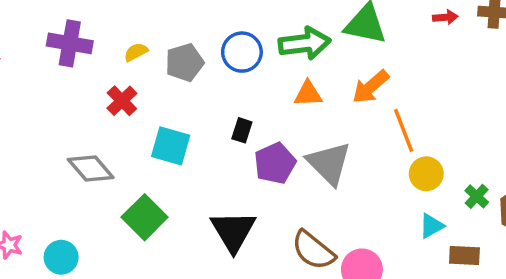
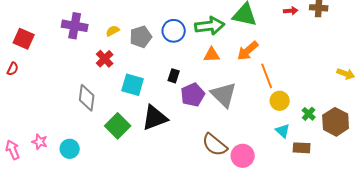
gray diamond: (91, 169) -> (87, 98), turned 48
cyan triangle: (431, 226) -> (283, 131), turned -49
black triangle: (233, 231) -> (155, 118), moved, turned 40

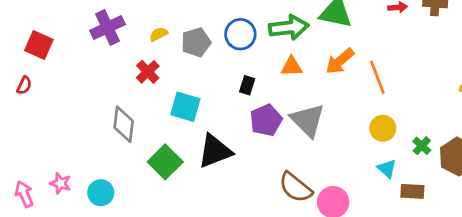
purple cross: (75, 26) -> (107, 28), turned -35
black rectangle: (174, 76) -> (247, 85), moved
orange line: (267, 76) -> (377, 77), moved

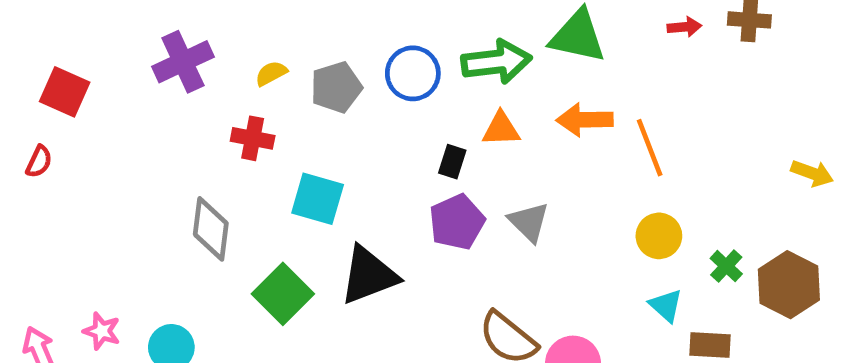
orange arrow: (340, 61) -> (585, 120), turned 40
red cross: (148, 72) -> (253, 138), turned -35
black rectangle: (247, 85) -> (452, 162), moved
gray triangle: (308, 120) -> (529, 222), size x0.7

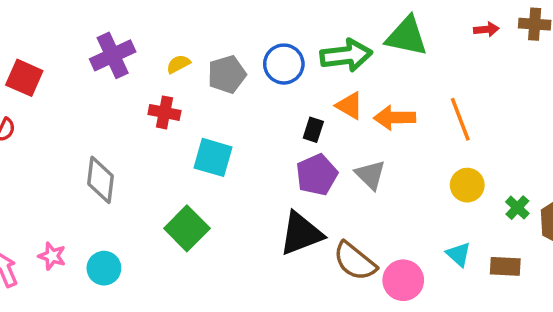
orange arrow: (585, 120) -> (395, 118), moved
orange triangle: (501, 129) -> (350, 106), turned 32
gray diamond: (211, 229) -> (100, 180), moved
black triangle: (369, 275) -> (301, 234), moved
cyan triangle: (666, 306) -> (459, 254), moved

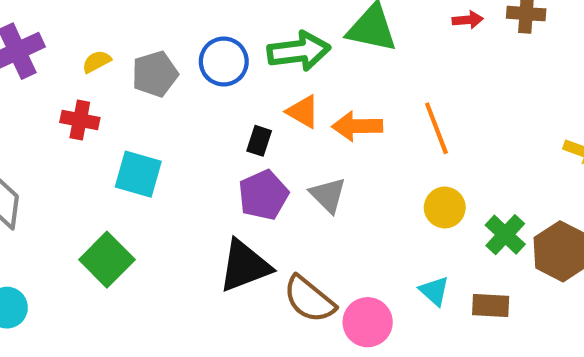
green cross: (517, 208) -> (505, 235), size x1.4

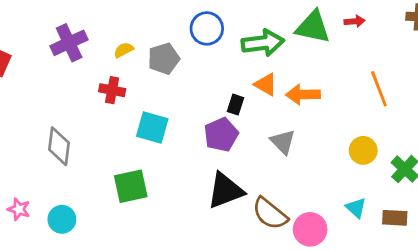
red arrow: (468, 20) -> (355, 21), moved
blue circle: (224, 62) -> (207, 28), moved
orange line: (436, 128) -> (379, 89), moved
purple pentagon: (263, 195) -> (221, 135), moved
green square: (107, 260) -> (131, 186), turned 33

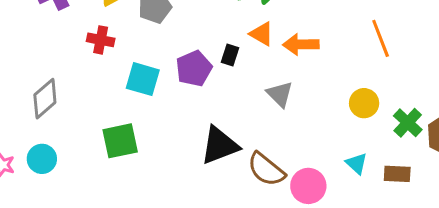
purple pentagon: (221, 135) -> (194, 69), moved
gray diamond: (59, 146) -> (45, 99), turned 42
cyan circle: (62, 219) -> (42, 159), moved

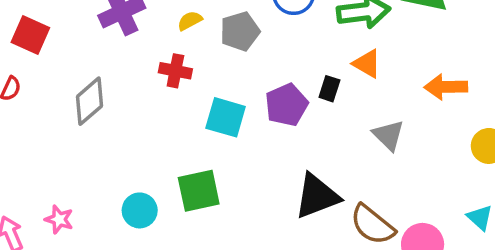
orange arrow: (301, 44) -> (446, 87), moved
gray diamond: (45, 99) -> (90, 101), moved
cyan circle: (42, 159) -> (140, 210), moved

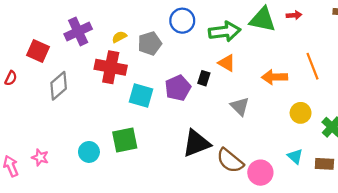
red square: (30, 35) -> (38, 51), moved
red cross: (175, 71) -> (111, 67), size x1.6

